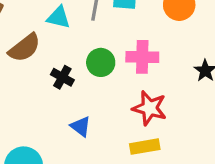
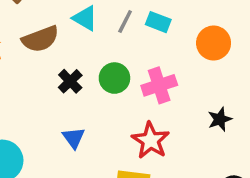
pink cross: (142, 57) -> (159, 85), turned -36

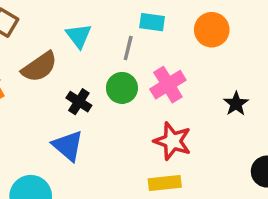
cyan triangle: (85, 18) -> (79, 36), turned 36
gray line: (125, 21) -> (128, 48), moved
blue triangle: (74, 138) -> (68, 146), moved, size x1.4

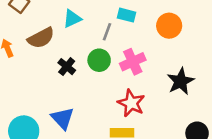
cyan triangle: (79, 36) -> (72, 19), turned 36
black star: (236, 104) -> (180, 81), size x1.5
blue triangle: (68, 146) -> (63, 118), moved

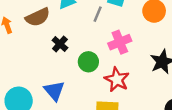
green circle: (99, 60) -> (88, 62), moved

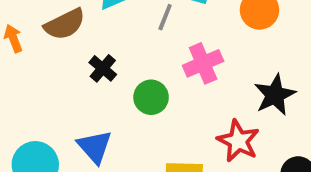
red star: (117, 80) -> (238, 141), moved

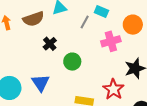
pink cross: (203, 63) -> (111, 41), moved

